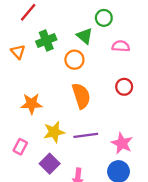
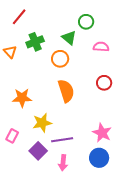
purple line: (86, 135) -> (62, 140), moved

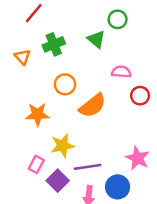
pink semicircle: (101, 47) -> (121, 72), moved
orange circle: (60, 59) -> (65, 84), moved
orange semicircle: (66, 91) -> (93, 106), turned 70
pink rectangle: (12, 136) -> (36, 164), moved
blue circle: (99, 158) -> (118, 187), moved

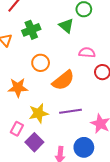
purple line: (88, 167) -> (70, 111), moved

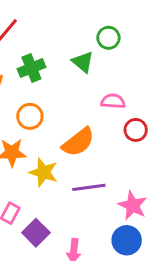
orange circle: (41, 63) -> (30, 116), moved
yellow star: (38, 113) -> (44, 172), moved, turned 30
blue circle: (84, 147) -> (127, 240), moved

